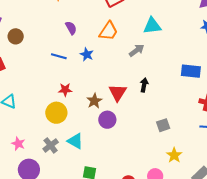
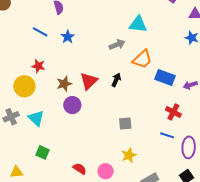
orange trapezoid: (109, 31) -> (142, 59), moved

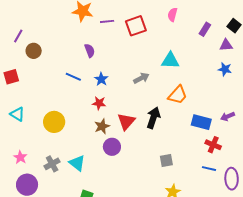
gray arrow: (117, 45) -> (141, 78), moved
red star: (38, 66) -> (99, 103), moved
blue rectangle: (165, 78) -> (201, 122), moved
black arrow: (116, 80) -> (153, 118), size x1.5
yellow circle: (24, 86) -> (54, 122), moved

